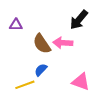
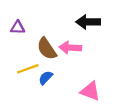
black arrow: (79, 20) -> (88, 22), turned 50
yellow line: (25, 85) -> (28, 69), moved

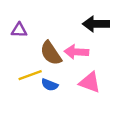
blue semicircle: (46, 78) -> (50, 85), turned -112
pink triangle: (90, 91) -> (90, 82), moved

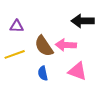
yellow line: (30, 75) -> (15, 54), moved
blue semicircle: (50, 85) -> (43, 73), turned 56

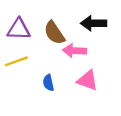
purple triangle: (17, 26) -> (19, 29), size x1.5
brown semicircle: (44, 46) -> (54, 33), moved

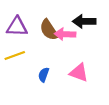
pink arrow: (75, 51) -> (65, 34), moved
blue semicircle: (48, 83) -> (44, 75), turned 32

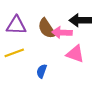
pink triangle: (79, 73) -> (75, 54), moved

